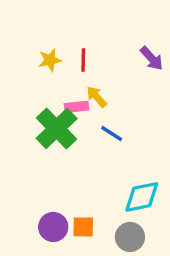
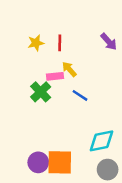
green cross: (57, 129) -> (41, 92), size x0.7
orange square: (83, 227) -> (60, 162), size x1.6
gray circle: (130, 237) -> (108, 170), moved

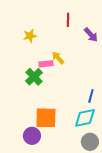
red line: (60, 43) -> (68, 20), moved
blue line: (80, 95) -> (91, 96), moved, turned 72
orange square: (60, 162) -> (46, 118), moved

